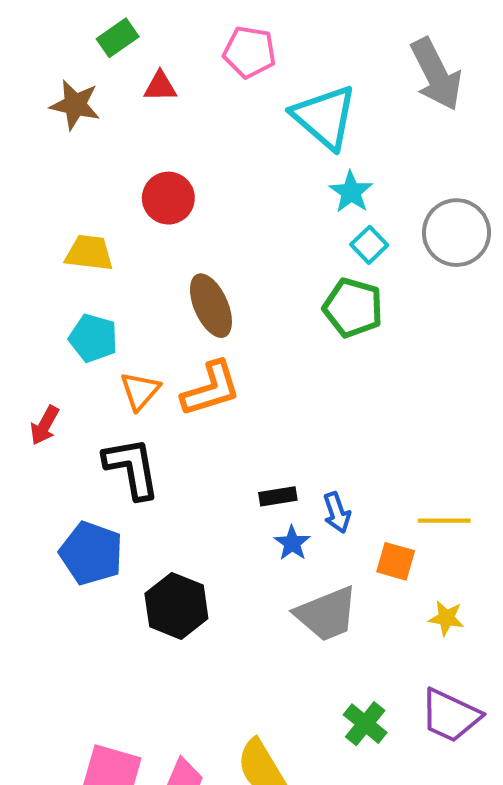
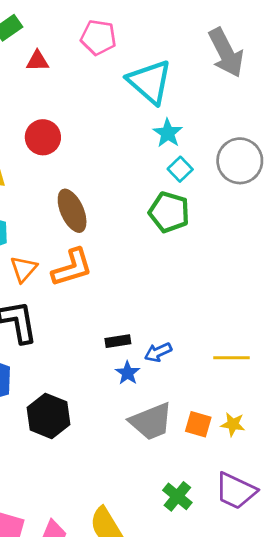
blue arrow: (337, 513) -> (158, 352), turned 84
orange square: (396, 561) -> (198, 424), moved

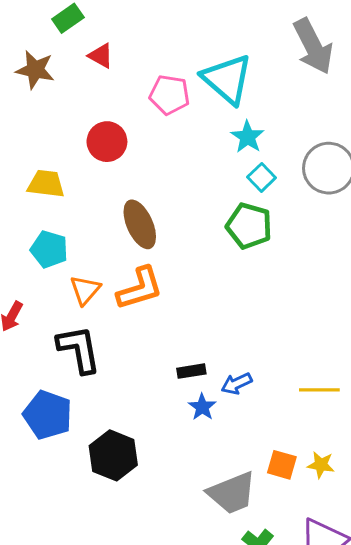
pink pentagon: (98, 37) -> (169, 95), moved
red triangle: (37, 61) -> (101, 56), turned 30
gray trapezoid: (151, 422) -> (232, 493), moved

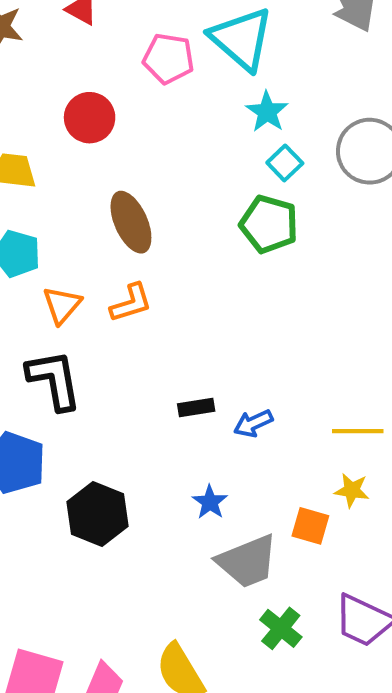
orange L-shape: (140, 288) -> (131, 303), size x0.7
blue star: (202, 407) -> (210, 502), moved
yellow star: (321, 465) -> (352, 490), moved

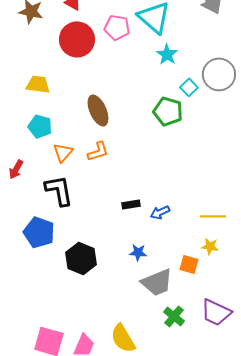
red circle: (90, 118) -> (77, 39), moved, size x1.4
cyan square: (285, 163) -> (189, 87), moved
blue star: (210, 502) -> (138, 252), turned -30

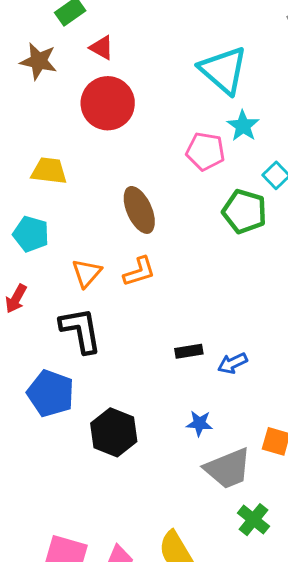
pink pentagon: (117, 27) -> (205, 151), moved
cyan pentagon: (40, 126) -> (31, 234), moved

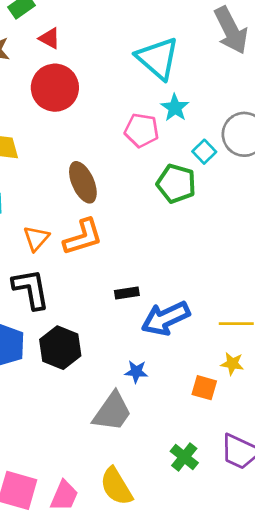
orange L-shape: (139, 272) -> (83, 237), size x1.4
black rectangle: (189, 351) -> (127, 293), moved
blue arrow: (232, 363) -> (166, 318), size x1.8
black hexagon: (114, 432) -> (60, 348), moved
gray trapezoid: (228, 468) -> (112, 412), moved, turned -33

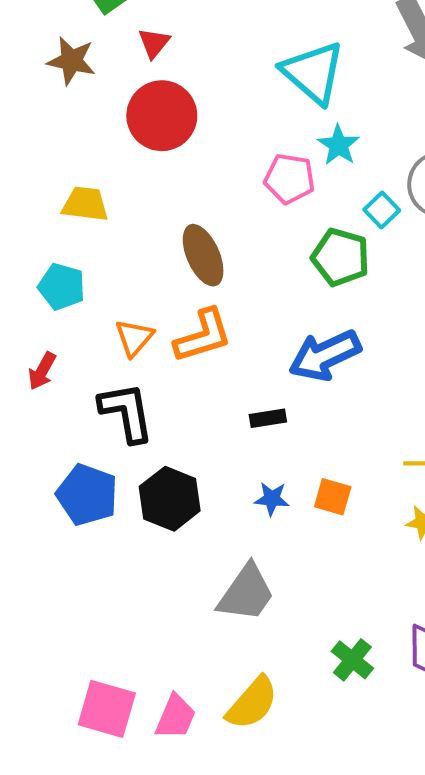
red triangle: (50, 38) -> (154, 43), turned 40
blue arrow: (166, 318) -> (325, 355), moved
blue star: (136, 372) -> (272, 499), moved
orange square: (204, 388) -> (333, 497), moved
yellow semicircle: (116, 486) -> (252, 703), turned -108

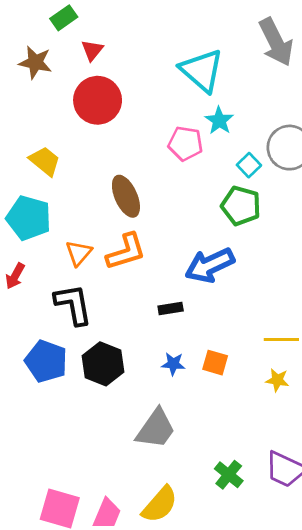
yellow trapezoid: (85, 204) -> (45, 161), turned 32
green pentagon: (341, 257) -> (241, 206), moved
cyan pentagon: (62, 287) -> (29, 218), size x1.4

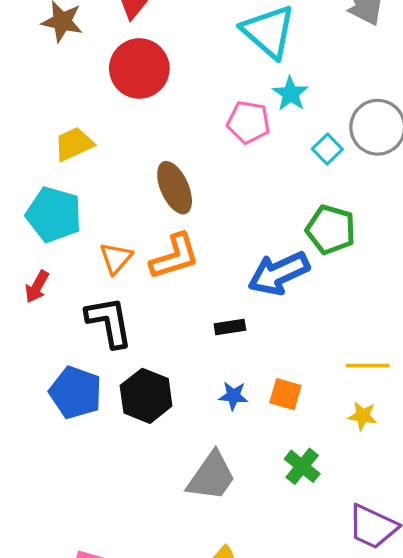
yellow trapezoid: (45, 161) -> (74, 144), turned -64
green pentagon: (241, 206) -> (331, 230), moved
green cross: (229, 475) -> (302, 466), moved

